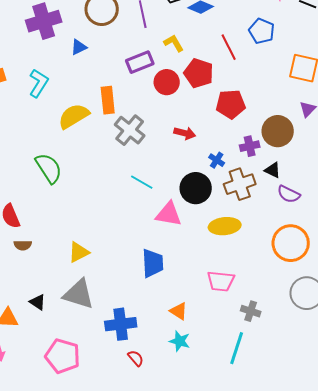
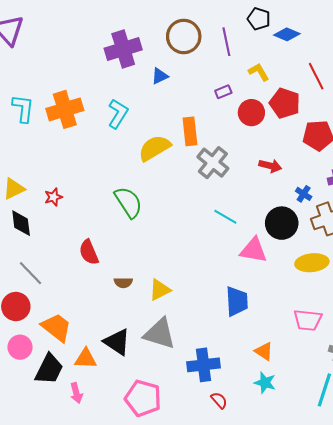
purple rectangle: (140, 62) -> (223, 92), size x0.6
brown semicircle: (23, 245) -> (123, 283), moved
black triangle: (38, 302) -> (117, 342), size x1.6

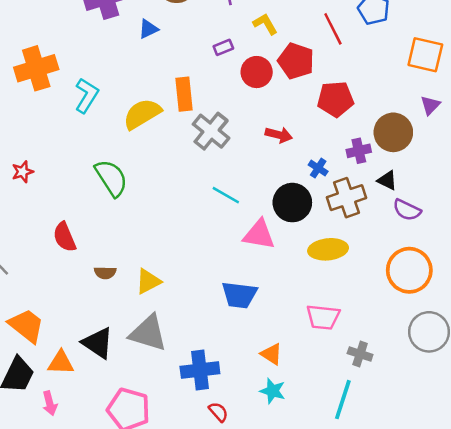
cyan L-shape: (118, 114) -> (87, 95), moved
blue trapezoid: (237, 301) -> (239, 295), turned 100

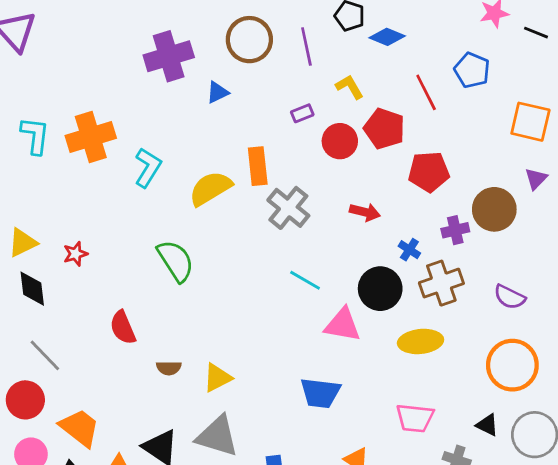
black triangle: (387, 180) -> (487, 425), moved

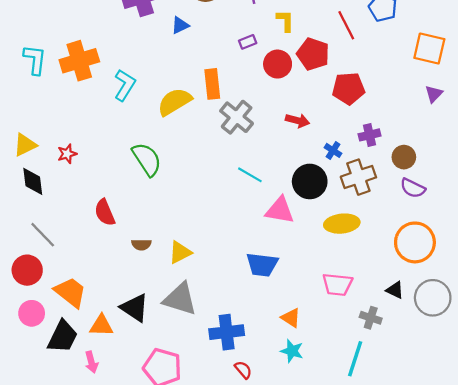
yellow L-shape: (350, 87) -> (285, 21), turned 30
brown circle: (494, 209) -> (404, 157), moved, size x0.7

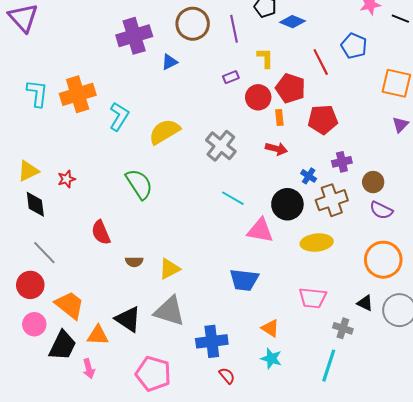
orange rectangle: (212, 84) -> (279, 117), moved, size x0.6

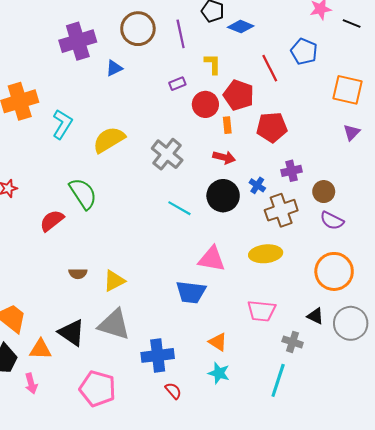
black circle: (287, 204) -> (223, 196), moved
pink triangle: (260, 230) -> (212, 259), moved
red semicircle: (101, 232) -> (52, 221), moved, turned 75

